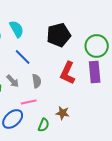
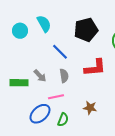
blue line: (23, 57) -> (60, 52), moved
red L-shape: (68, 73) -> (95, 68), turned -120
green semicircle: (44, 125) -> (63, 120), moved

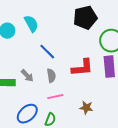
black pentagon: (86, 30) -> (85, 18), moved
pink line: (56, 97) -> (55, 97), moved
brown star: (90, 108) -> (86, 108), moved

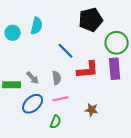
cyan semicircle: (31, 24) -> (37, 26), turned 42
blue line: (47, 52) -> (66, 51), moved
blue ellipse: (27, 114) -> (33, 104), moved

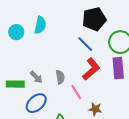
blue line: (66, 51) -> (85, 44), moved
red L-shape: (88, 70) -> (91, 69), turned -35
pink line: (61, 99) -> (76, 92), moved, turned 70

